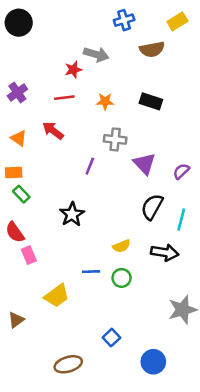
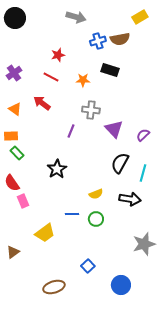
blue cross: (124, 20) -> (98, 41), moved
gray arrow: (96, 54) -> (76, 17), moved
red line: (64, 98) -> (51, 77), turned 35
black rectangle: (151, 101) -> (110, 70), moved

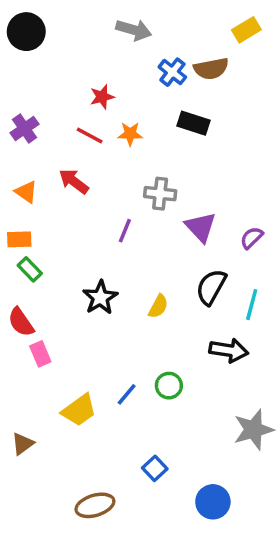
blue cross: (98, 41) -> (172, 72), turned -35
orange star: (83, 80) -> (130, 134), moved
yellow semicircle: (96, 194) -> (158, 306), moved, turned -40
blue line: (72, 214) -> (127, 394), moved, turned -48

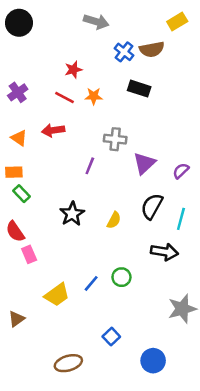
red arrow: (74, 181) -> (53, 130), turned -45
purple triangle: (201, 227) -> (144, 163), turned 30

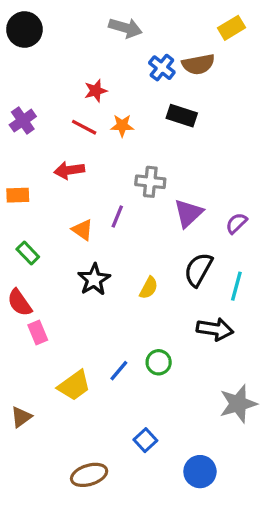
orange triangle: (19, 138) -> (82, 230), moved
orange rectangle: (14, 172) -> (18, 195), moved

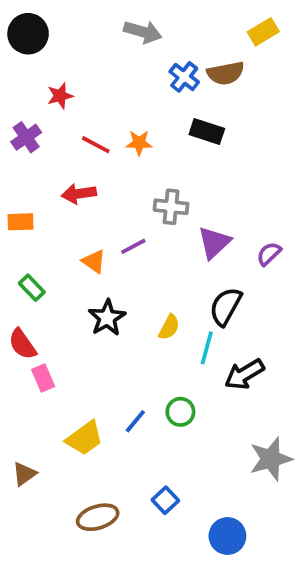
red star: (96, 91) -> (60, 96), moved
purple line: (117, 217) -> (133, 246), turned 40
cyan line: (236, 286) -> (207, 348), moved
black arrow: (215, 329) -> (244, 374), turned 140
brown ellipse: (89, 475) -> (98, 517), moved

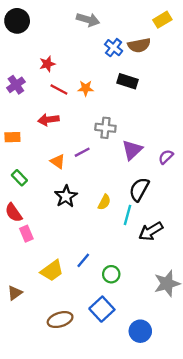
red star: (60, 96) -> (47, 64), moved
green circle: (180, 412) -> (111, 274), moved
blue square: (165, 500) -> (102, 309), size x1.5

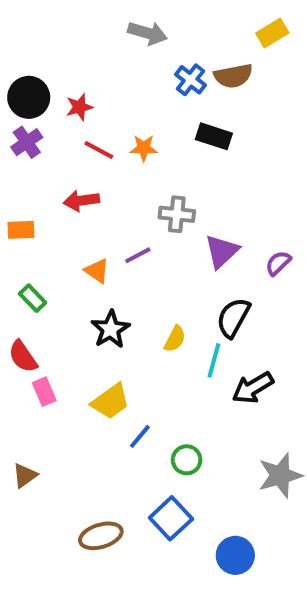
black circle: (17, 21) -> (29, 97), moved
yellow trapezoid: (52, 271) -> (111, 401), moved
brown triangle: (15, 293) -> (25, 475), moved

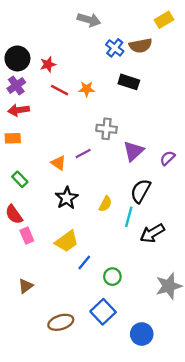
red arrow: (81, 201) -> (19, 110), moved
brown triangle: (25, 475) -> (26, 286), moved

